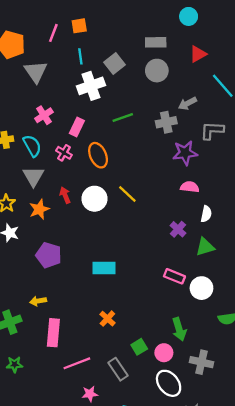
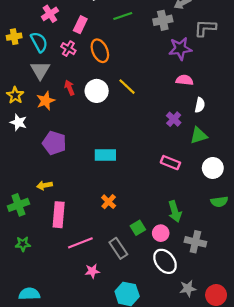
white circle: (201, 288) -> (213, 168), moved

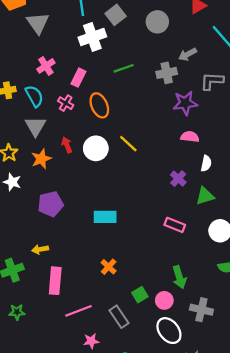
purple pentagon: (54, 143) -> (51, 204), turned -30

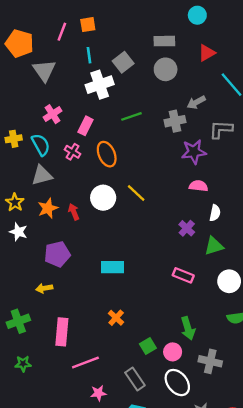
gray triangle: (35, 126) -> (42, 175), turned 45
red arrow: (67, 145) -> (74, 212), moved
yellow arrow: (40, 249) -> (44, 288), moved
gray rectangle: (119, 317) -> (135, 379), moved

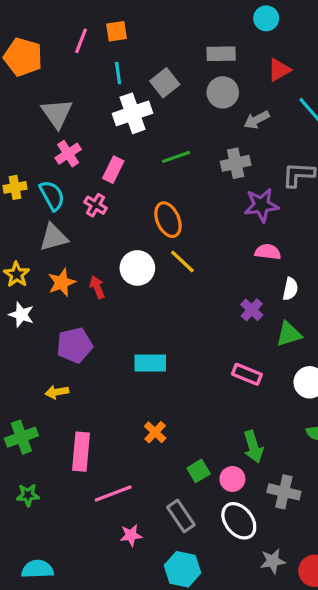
gray triangle: (44, 71) -> (57, 113), moved
gray arrow: (196, 102) -> (257, 120), moved
orange ellipse: (107, 154) -> (168, 220), moved

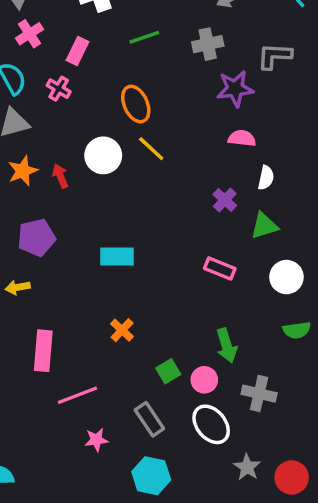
gray star: (273, 561) -> (247, 467), turned -30

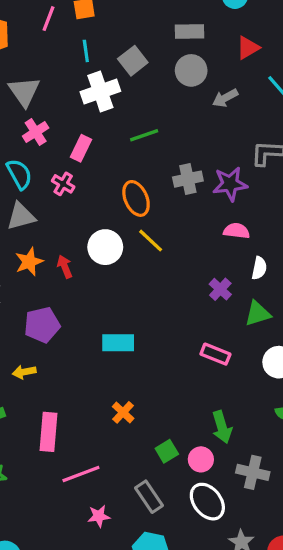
gray cross: (208, 44) -> (188, 179), moved

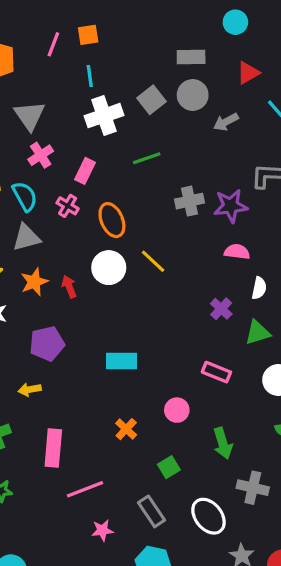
gray square: (133, 61) -> (151, 100), moved
orange ellipse: (136, 198) -> (112, 220), moved
pink circle: (201, 459) -> (177, 410), moved

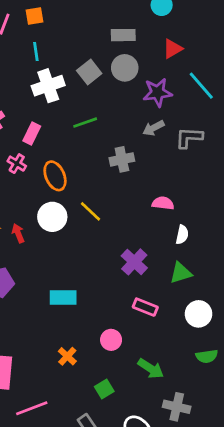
gray arrow: (226, 122) -> (153, 128), moved
purple star: (231, 206) -> (158, 92), moved
purple cross: (221, 309) -> (134, 262), moved, size x1.4
green arrow: (223, 443) -> (151, 369), turned -40

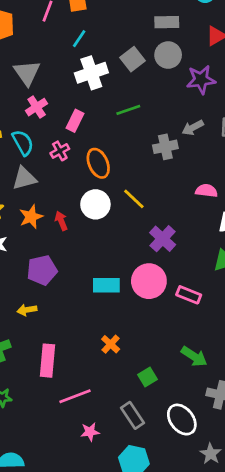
cyan line: (36, 51) -> (79, 39), turned 42
gray arrow: (153, 128) -> (193, 128), moved
pink cross: (17, 164) -> (60, 151), turned 30
purple cross: (134, 262) -> (163, 239), moved
pink circle: (111, 340) -> (149, 281), moved, size x1.6

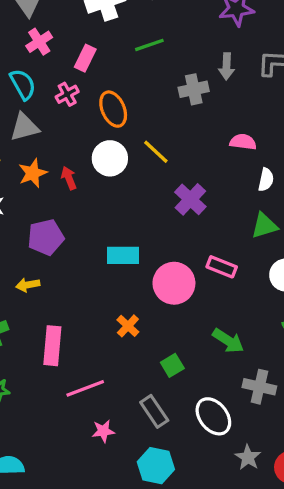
gray arrow: (193, 128) -> (227, 66), turned -60
pink circle: (149, 281) -> (174, 283), moved

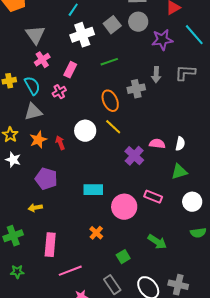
orange ellipse: (113, 109) -> (110, 101), moved
pink semicircle: (243, 142) -> (157, 144), moved
purple pentagon: (46, 237) -> (46, 179), turned 30
gray cross: (259, 387) -> (178, 285), moved

